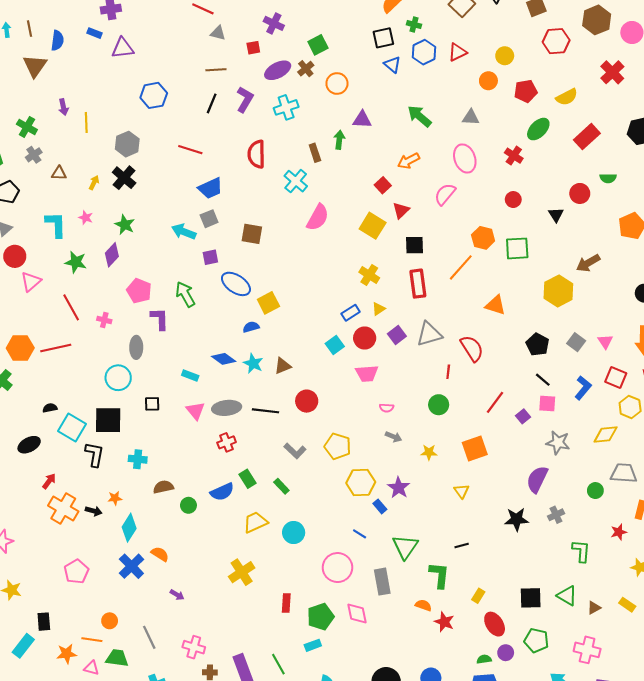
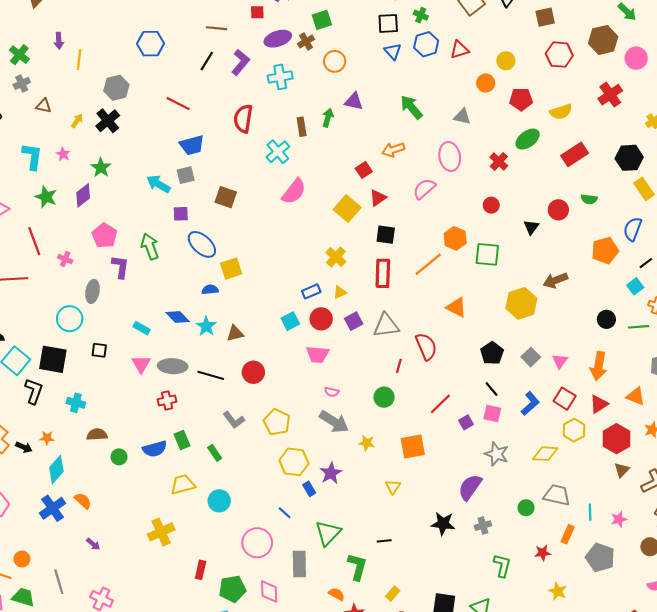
gray arrow: (393, 437) -> (334, 422), size x1.8

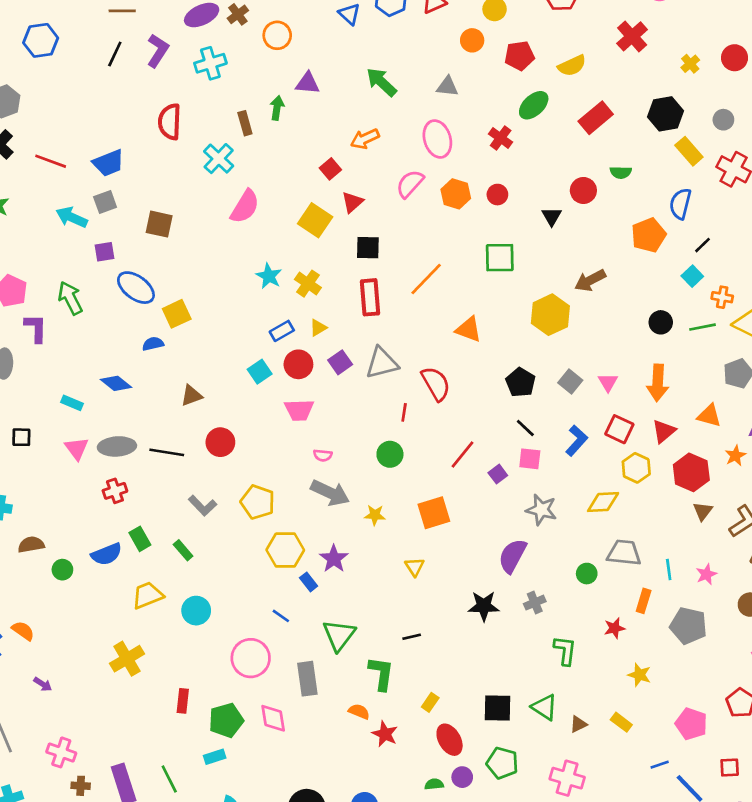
red line: (178, 104) -> (51, 161), moved
orange hexagon: (455, 238) -> (456, 194), moved
cyan star: (206, 326) -> (269, 276), moved

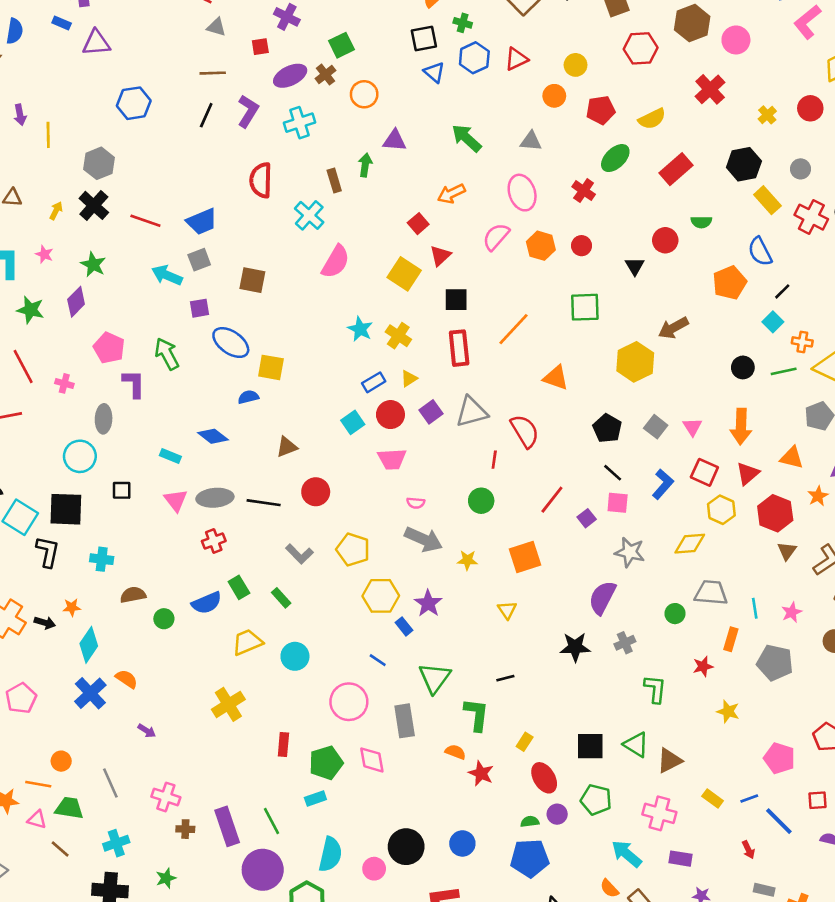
blue semicircle: (680, 204) -> (760, 252), turned -40
yellow square: (177, 314) -> (271, 367), turned 36
yellow rectangle: (621, 722) -> (713, 798), moved
brown triangle: (578, 724) -> (669, 761), size x1.5

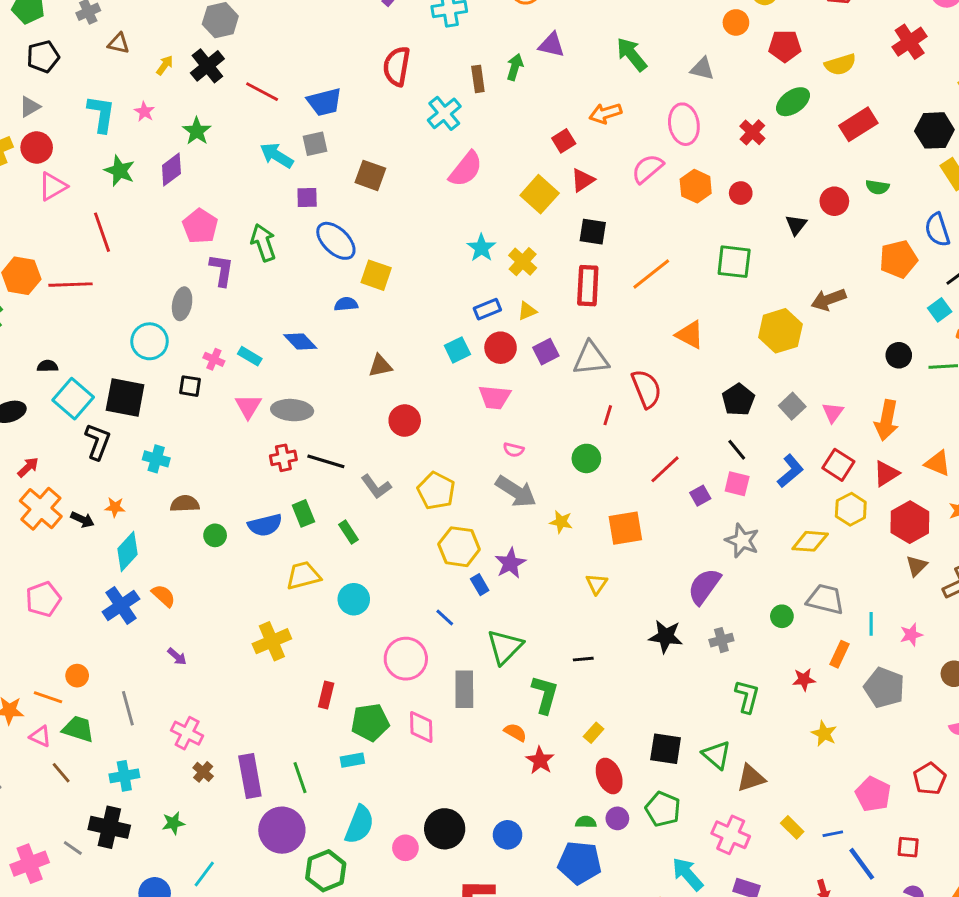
pink cross: (64, 383) -> (214, 359), moved
black line: (264, 503) -> (326, 461), moved
brown cross: (185, 829) -> (203, 772), turned 30

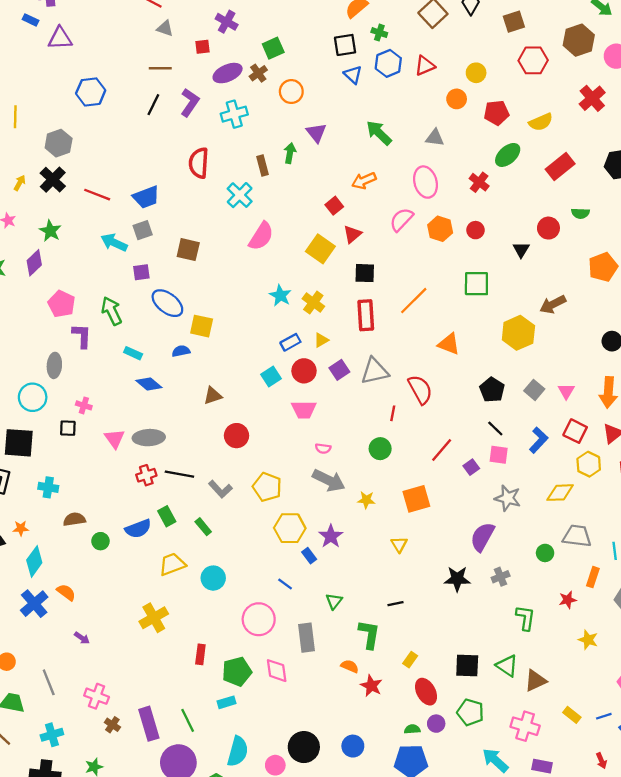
purple triangle: (551, 45) -> (316, 133), turned 45
cyan rectangle: (250, 356) -> (133, 353), moved
green triangle: (505, 647) -> (334, 601), size x0.6

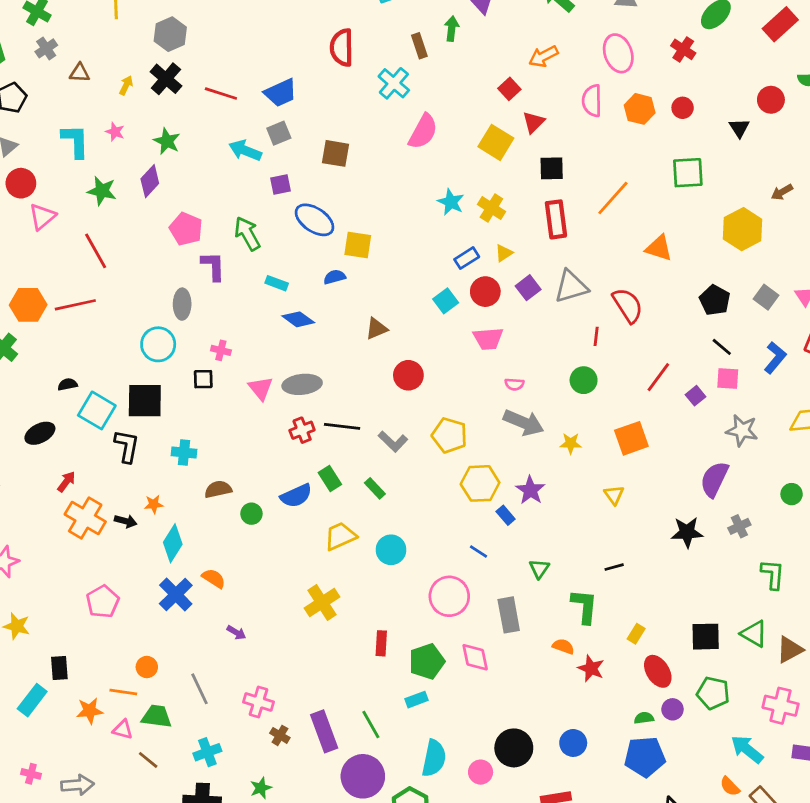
pink semicircle: (401, 220) -> (592, 101), turned -40
brown arrow: (553, 304) -> (782, 192), size x0.7

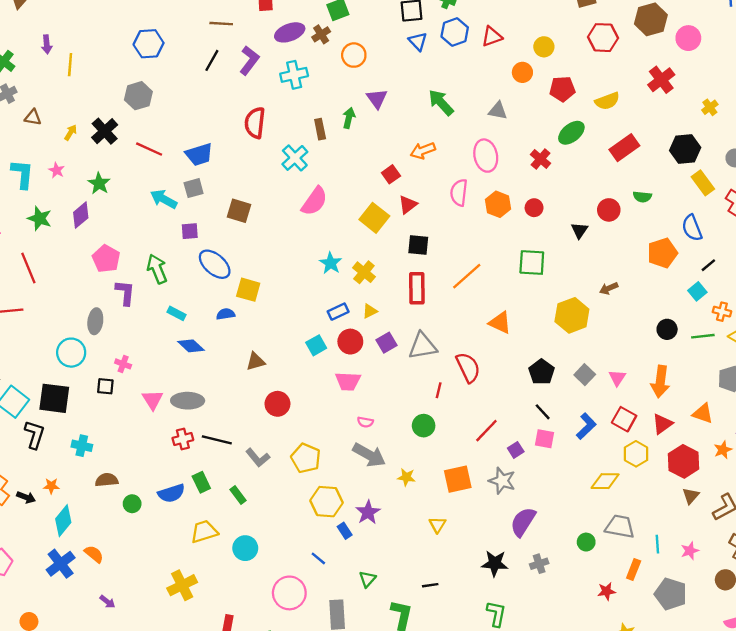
gray hexagon: (170, 34) -> (138, 96), moved
gray star: (742, 430) -> (502, 481), moved
green L-shape: (773, 574) -> (496, 614), moved

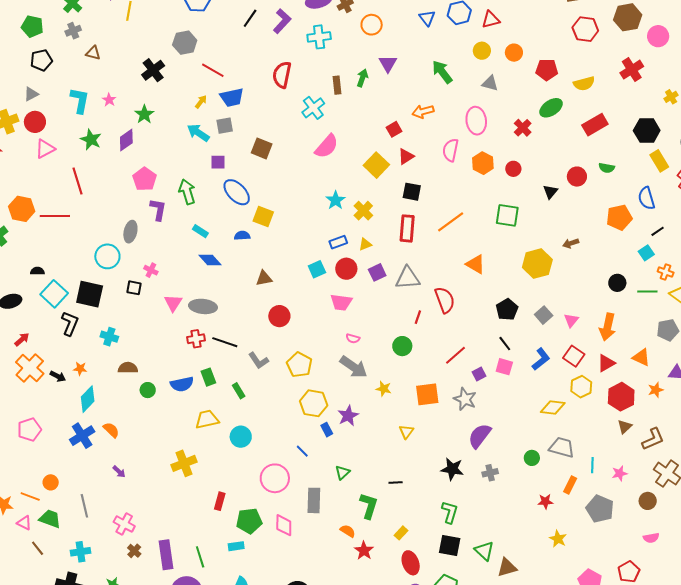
yellow circle: (544, 47) -> (482, 51), moved
yellow arrow: (71, 133) -> (201, 102), moved
red line: (149, 149) -> (213, 70), moved

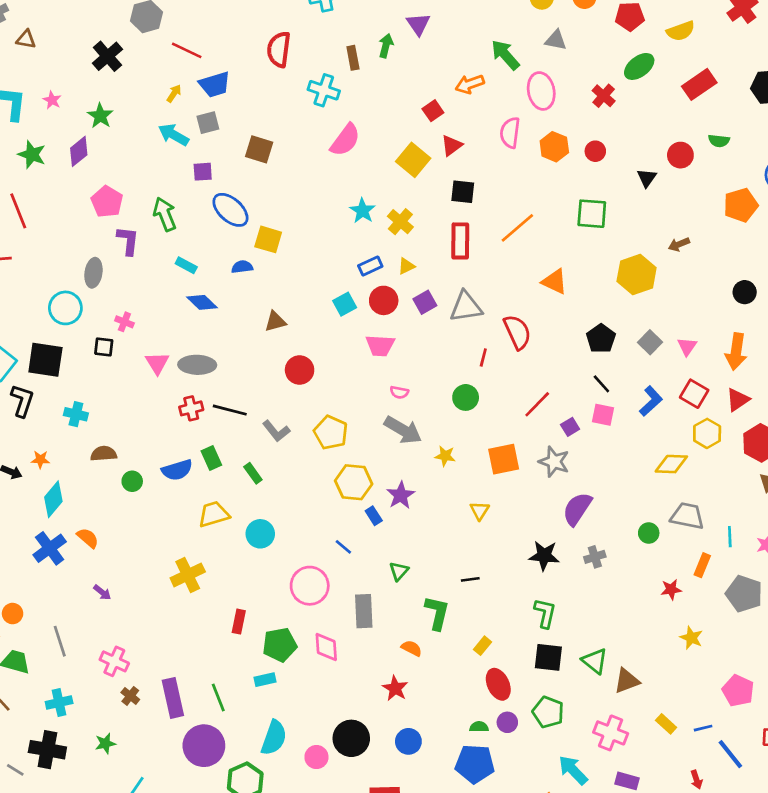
green arrow: (442, 72) -> (505, 55), moved
cyan cross: (313, 108) -> (324, 90), turned -30
red star: (364, 551) -> (395, 688), moved

